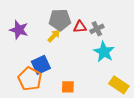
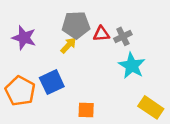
orange pentagon: (30, 79) -> (20, 91), moved

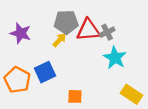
red triangle: (101, 34) -> (88, 30), size x1.6

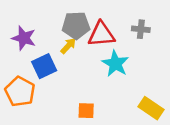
gray cross: (107, 32) -> (141, 29), moved, turned 32
cyan star: (115, 58) -> (115, 64), moved
blue square: (45, 72) -> (44, 66), moved

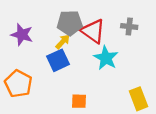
red triangle: (101, 34) -> (93, 31), turned 40
blue square: (44, 66) -> (58, 60), moved
yellow rectangle: (151, 108) -> (138, 99), turned 35

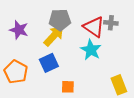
red triangle: (93, 31) -> (94, 27), moved
yellow arrow: (63, 42) -> (54, 36), size x1.6
blue square: (58, 60) -> (49, 63), moved

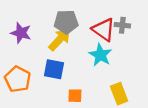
blue square: (49, 63) -> (54, 69), turned 36
yellow rectangle: (119, 85) -> (119, 94), moved

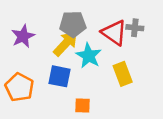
purple star: (21, 33) -> (23, 36), turned 30
cyan star: (100, 55) -> (89, 56), moved
yellow rectangle: (119, 94) -> (123, 74), moved

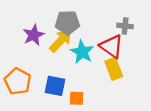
red triangle: (114, 33) -> (111, 46), moved
purple star: (23, 36) -> (34, 35), moved
blue square: (59, 76) -> (55, 86), moved

